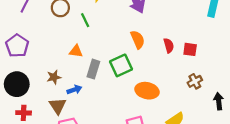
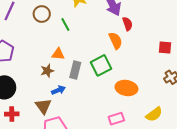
red semicircle: (169, 45) -> (127, 24), moved
brown star: (54, 77) -> (47, 71), moved

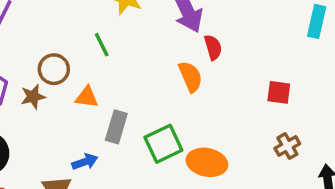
brown circle: (42, 14) -> (54, 69), moved
green square: (101, 65) -> (163, 144), moved
brown star: (47, 71) -> (33, 97), moved

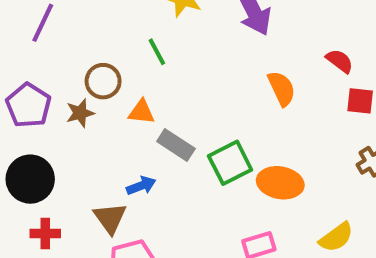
red semicircle: (213, 47) -> (340, 61), moved, turned -35
orange semicircle: (190, 77) -> (282, 88), moved
gray rectangle: (116, 127) -> (176, 145), turned -72

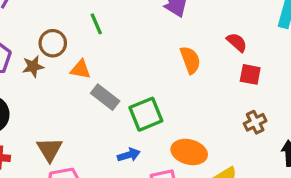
orange ellipse: (280, 183) -> (189, 152), moved
blue arrow: (141, 186) -> (129, 155), moved

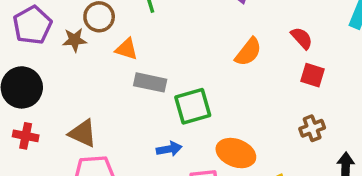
orange semicircle: (190, 60) -> (248, 52), turned 52
gray rectangle: (105, 97) -> (150, 82), turned -32
brown triangle: (50, 149) -> (83, 133), turned -40

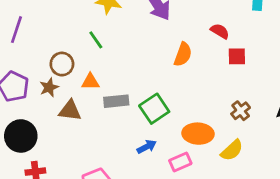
brown cross: (312, 128) -> (241, 111), moved
brown triangle: (83, 133) -> (70, 111), moved

